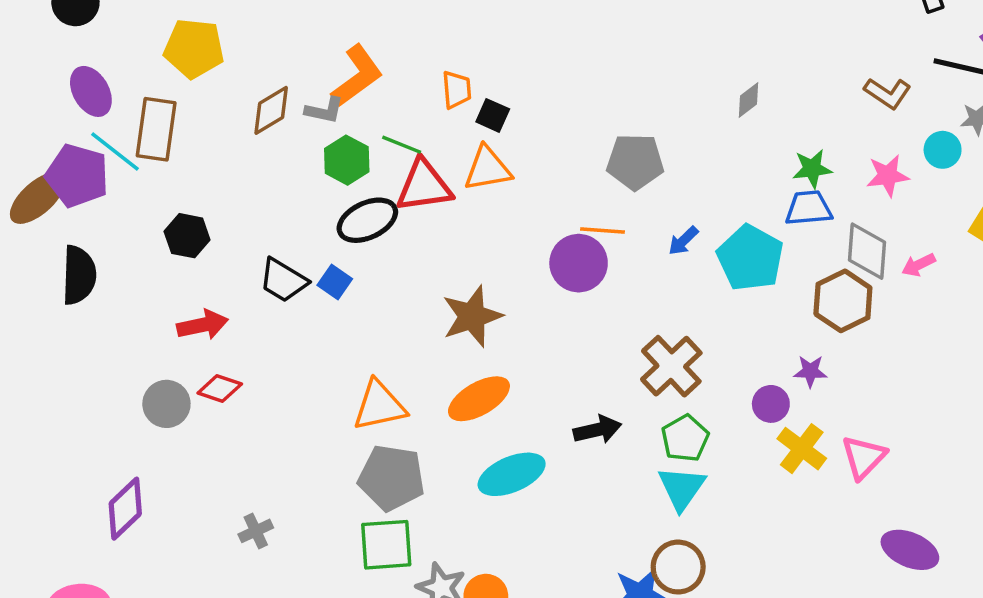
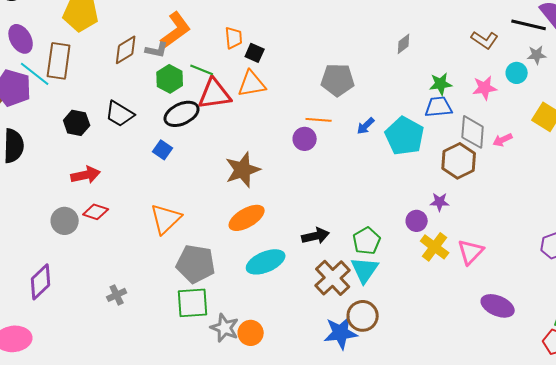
purple circle: (579, 263) -> (305, 139), size x0.7
black trapezoid: (283, 280) -> (120, 114), moved
brown cross: (671, 366) -> (333, 278), moved
orange triangle: (379, 406) -> (166, 219), moved, turned -32

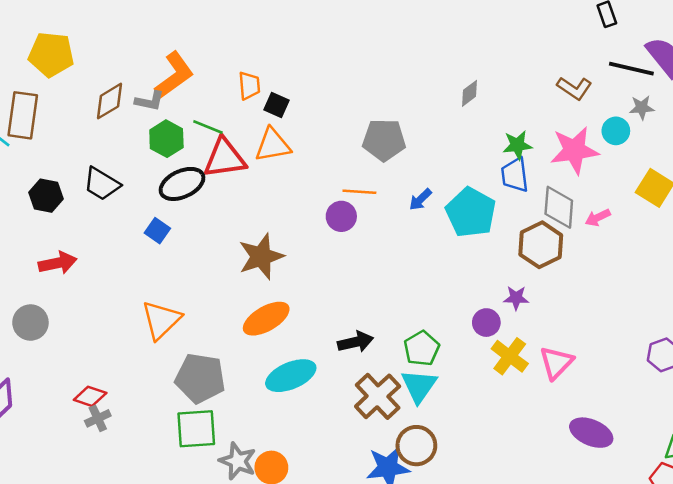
pink star: (485, 88) -> (574, 150), size x1.5
blue trapezoid: (439, 107) -> (515, 175), turned -92
red diamond: (96, 212) -> (90, 396), moved

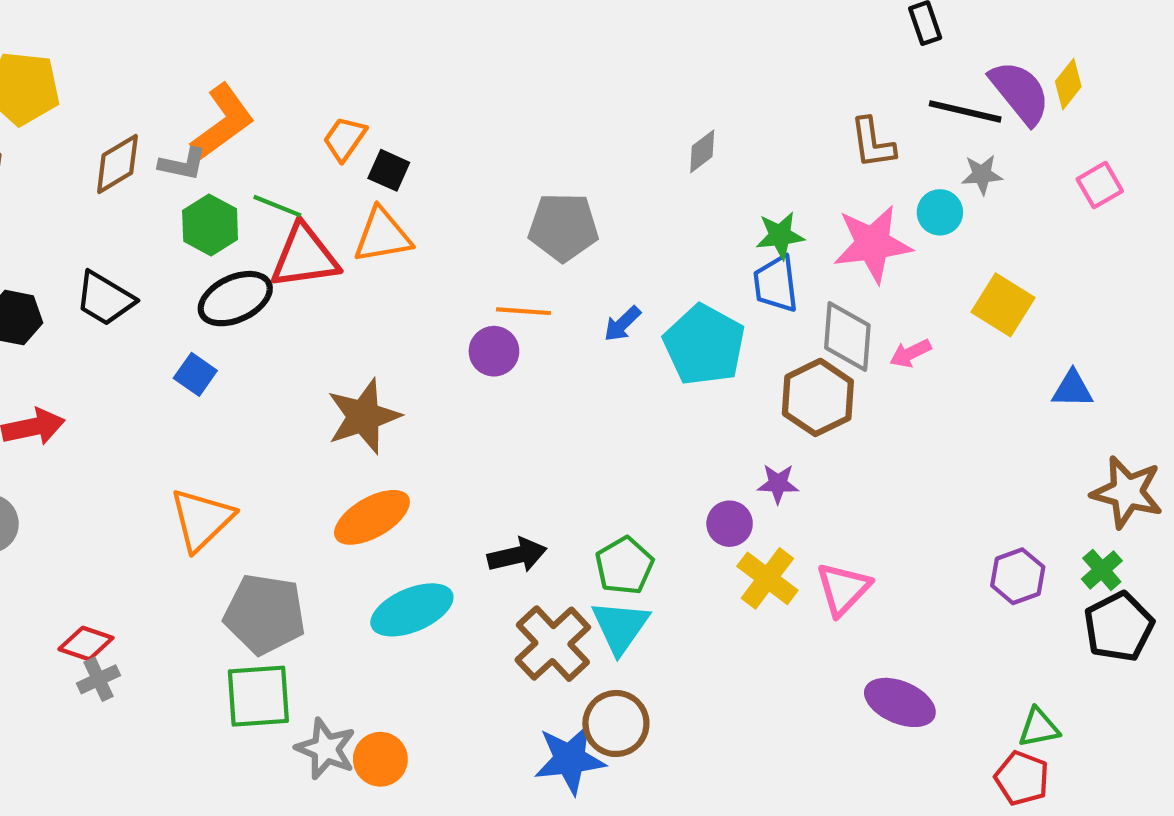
orange trapezoid: (249, 86) -> (345, 139), turned -140
brown L-shape: (574, 88) -> (873, 143), turned 48

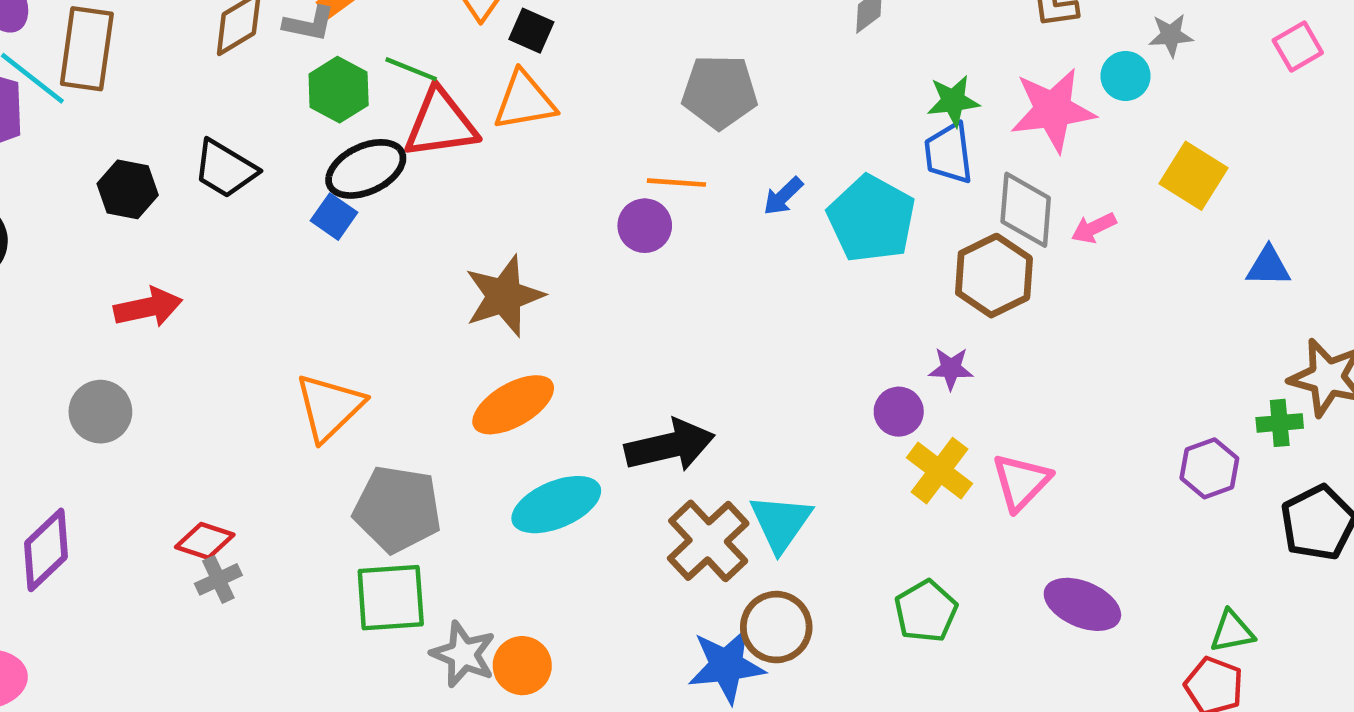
blue square: (195, 374) -> (334, 217), moved
black arrow: (517, 555) -> (670, 446), size x1.4
green pentagon: (624, 566) -> (926, 611), moved
green cross: (1102, 570) -> (1280, 423), moved, turned 36

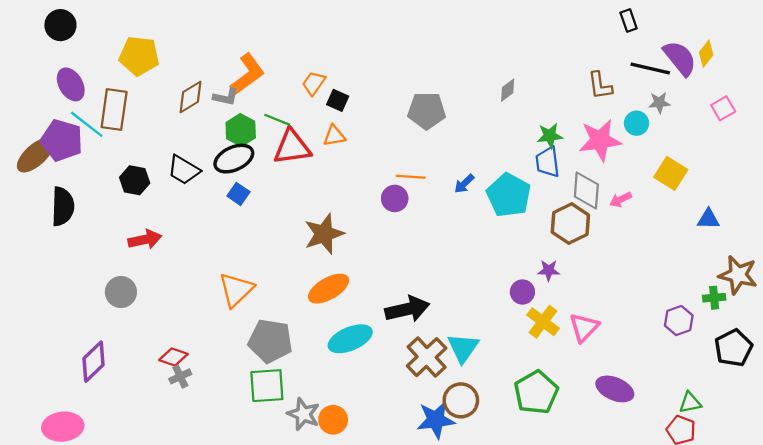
gray pentagon: (720, 92) -> (427, 111), moved
orange triangle: (525, 101) -> (334, 136), size x0.7
black ellipse: (366, 169) -> (234, 159), moved
green pentagon: (926, 611) -> (536, 392), size x1.4

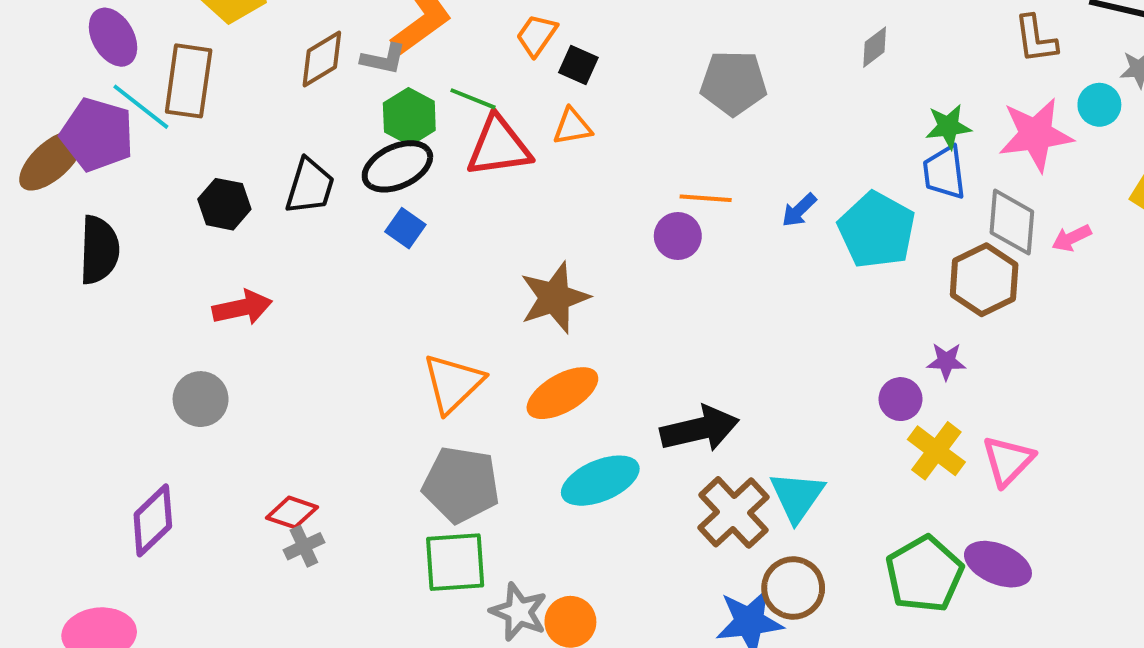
black trapezoid: (184, 170) -> (310, 186), turned -104
orange triangle: (236, 290) -> (453, 383), moved
purple ellipse: (615, 389) -> (998, 564), moved

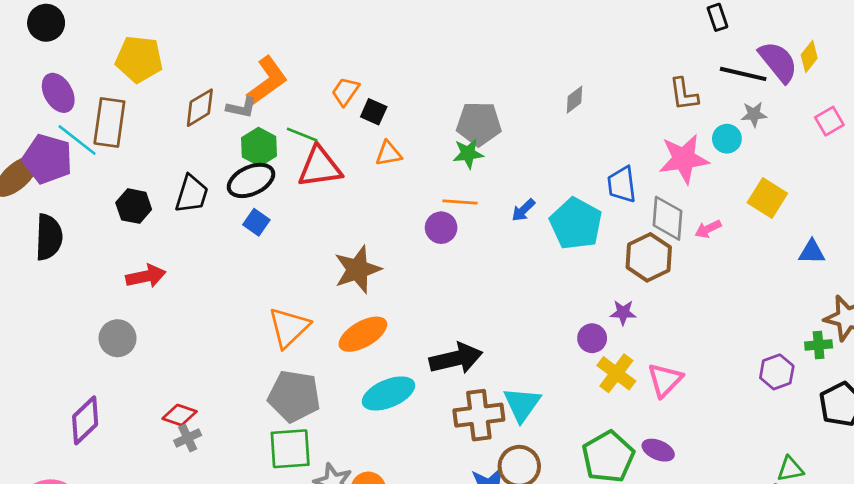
orange triangle: (572, 127) -> (389, 154), moved
green star: (948, 127) -> (468, 154), moved
brown cross: (733, 512) -> (479, 415), turned 36
purple ellipse: (998, 564) -> (658, 450), size x0.7

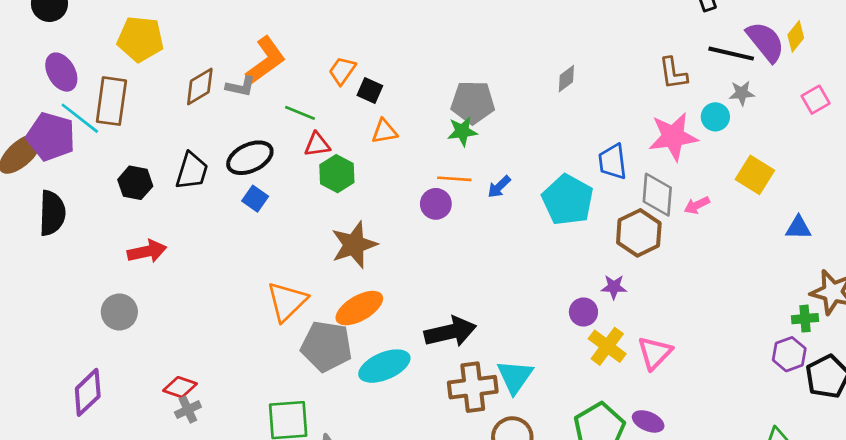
green hexagon: (259, 147) -> (337, 174), moved
red triangle: (320, 167) -> (317, 145), size x0.6
blue arrow: (523, 210) -> (499, 187), moved
purple hexagon: (777, 372) -> (789, 354), moved
gray pentagon: (294, 396) -> (326, 346), moved

